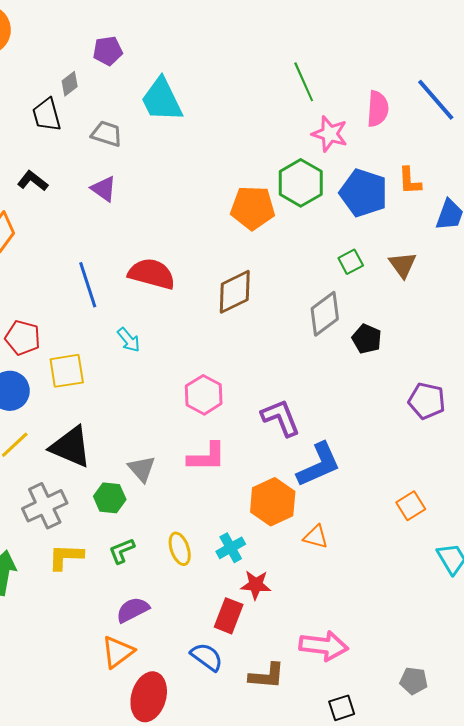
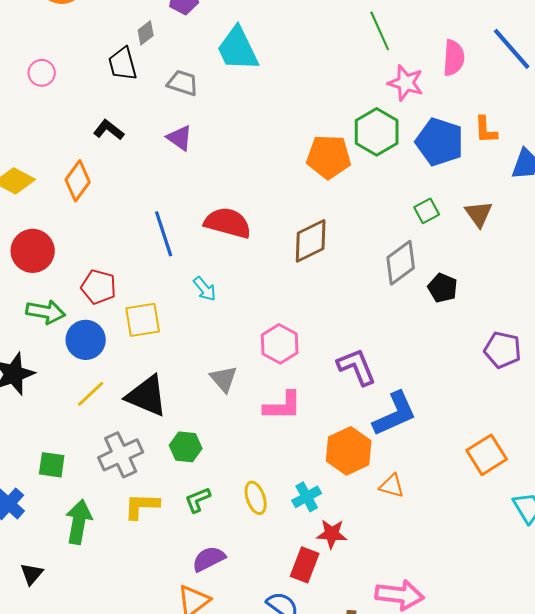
gray triangle: (142, 469) -> (224, 379), moved
orange square: (411, 506) -> (487, 455), size x1.4

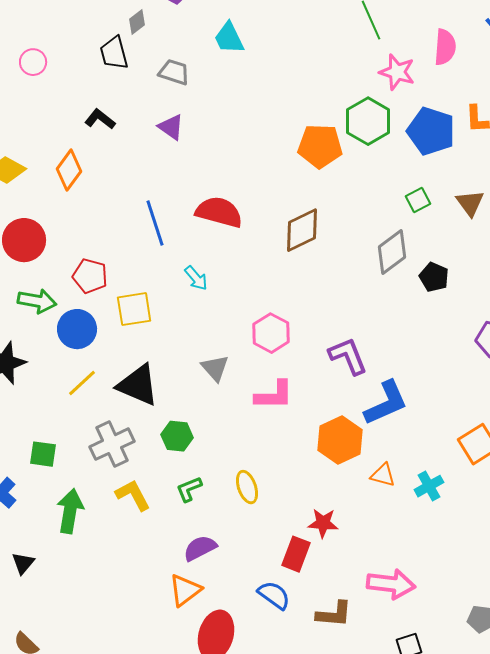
cyan trapezoid: (238, 49) -> (229, 38), size x0.7
cyan cross: (307, 497) -> (429, 486), moved
yellow L-shape: (142, 506) -> (133, 495), turned 60

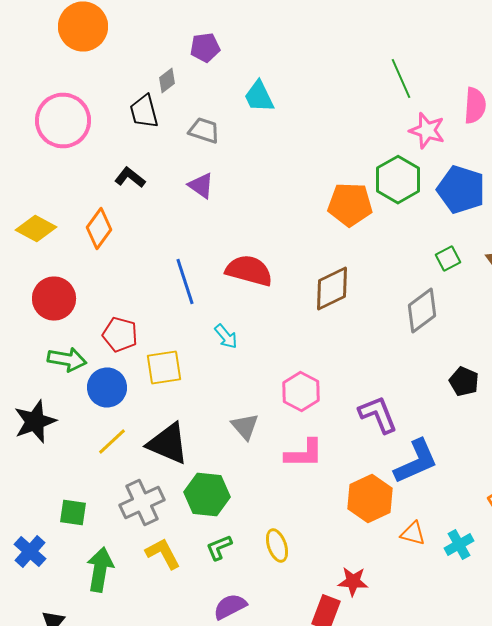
pink circle: (33, 62) -> (63, 120), size x2.0
black pentagon: (434, 277) -> (464, 382), moved
green hexagon: (177, 436) -> (207, 494), size x1.4

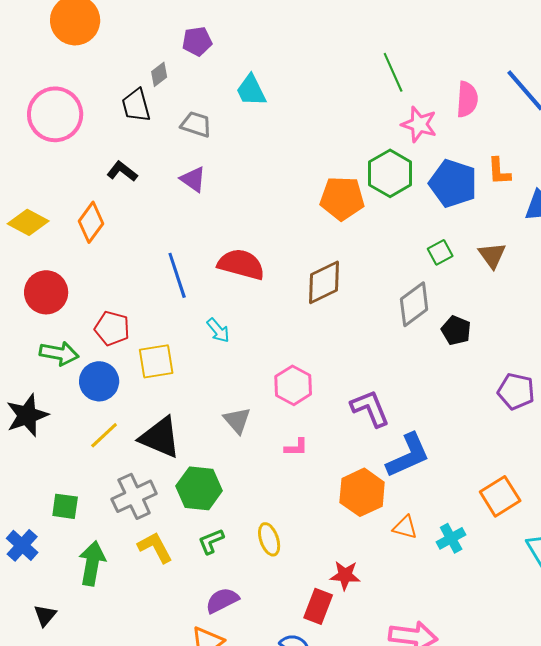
black pentagon: (464, 382) -> (456, 330), moved
pink L-shape: (304, 454) -> (296, 447), size x0.6

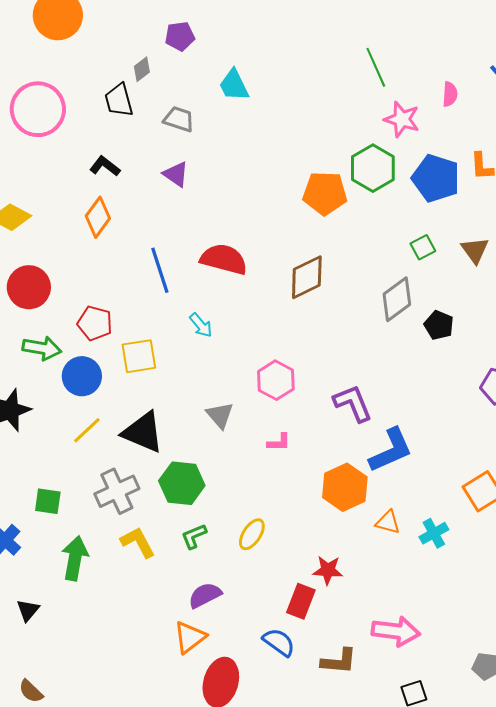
pink semicircle: (467, 99) -> (450, 94), size x0.7
orange diamond: (91, 222) -> (98, 217), moved
yellow ellipse: (269, 539) -> (252, 534), turned 52

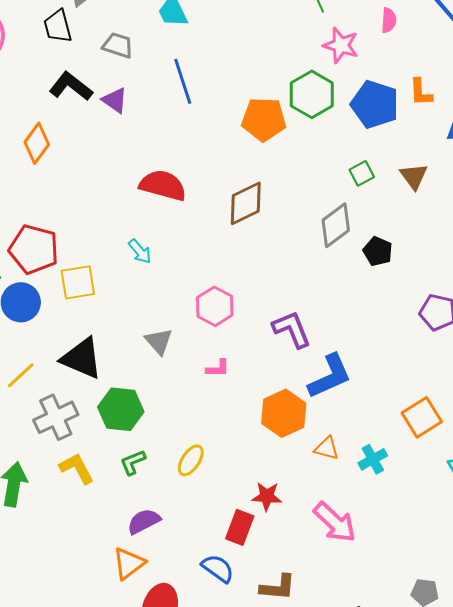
black L-shape: (105, 166) -> (71, 86), moved, size x1.4
blue line: (160, 270) -> (183, 81), moved
red pentagon: (95, 323) -> (34, 249), size x1.4
yellow line: (87, 430) -> (21, 375), moved
pink arrow: (396, 631) -> (335, 522), moved, turned 36

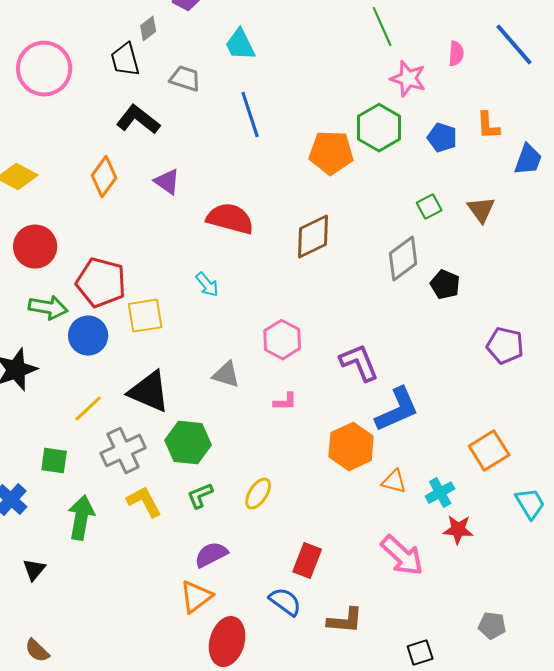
purple triangle: (115, 100) -> (167, 182), moved
blue pentagon: (375, 104) -> (442, 138), size x0.6
gray triangle: (159, 341) -> (226, 375), turned -32
red star: (267, 496) -> (458, 530), moved

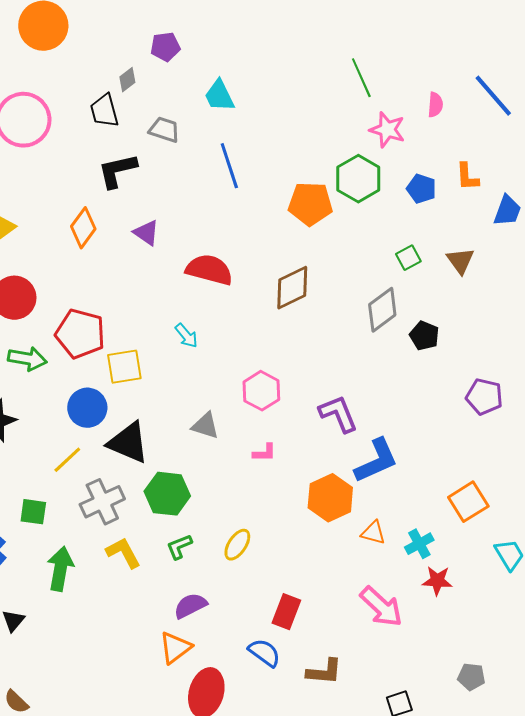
black L-shape: (138, 120) -> (117, 171), turned -51
blue circle: (88, 336) -> (87, 408), moved

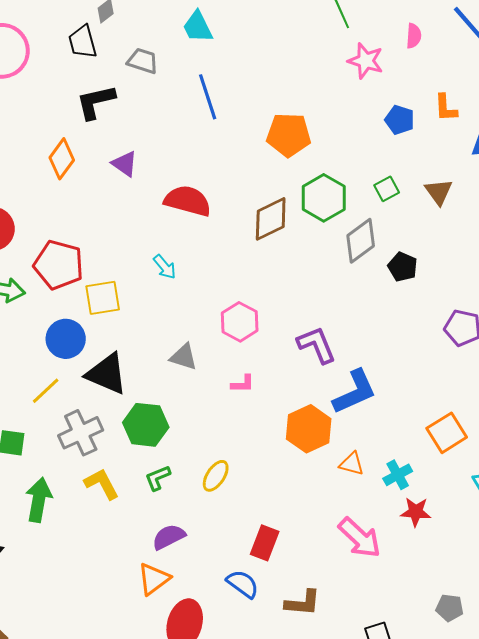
green hexagon: (358, 179) -> (324, 198), moved

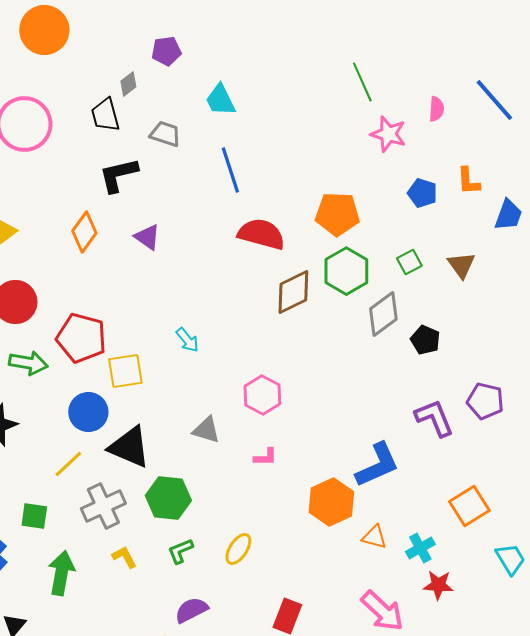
orange pentagon: (289, 135) -> (337, 214), moved
red semicircle: (188, 201) -> (261, 234), moved
purple L-shape: (317, 345) -> (434, 418), moved
yellow L-shape: (102, 484) -> (124, 557), size x0.7

